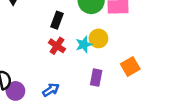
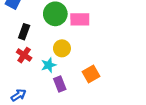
cyan star: (84, 45) -> (49, 65), moved
purple rectangle: (96, 78) -> (60, 84), turned -32

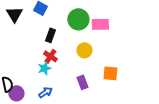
cyan star: (49, 65) -> (44, 68), moved
orange square: (91, 74) -> (110, 73), turned 35

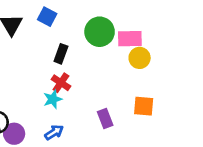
yellow circle: (84, 50) -> (140, 58), moved

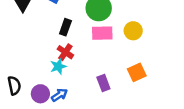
pink rectangle: (130, 39) -> (102, 33), moved
orange square: (144, 106) -> (137, 72), turned -30
purple circle: (14, 134) -> (40, 94), moved

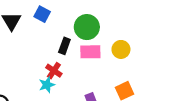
black rectangle: (65, 27) -> (64, 46), moved

